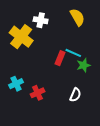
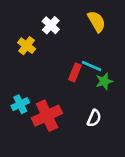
white cross: (41, 20) -> (51, 25), turned 32
yellow cross: (21, 37) -> (27, 46), size x0.6
red cross: (38, 93) -> (47, 116), size x1.6

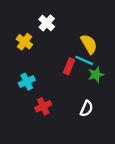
yellow semicircle: (97, 21) -> (89, 44), moved
cyan cross: (20, 104) -> (27, 82), moved
red cross: (47, 116) -> (43, 106), size x0.6

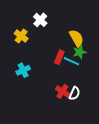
cyan line: (84, 60) -> (71, 61), moved
green star: (96, 75) -> (79, 52), moved
red cross: (43, 106) -> (62, 91), moved, turned -32

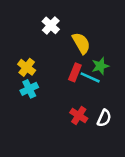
yellow cross: (21, 36) -> (27, 67), moved
yellow semicircle: (76, 38) -> (81, 43), moved
white semicircle: (74, 93) -> (104, 118), moved

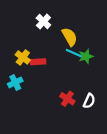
red rectangle: (75, 72) -> (38, 62), moved, turned 64
cyan line: (90, 77) -> (74, 53), moved
cyan cross: (29, 89) -> (15, 82), moved

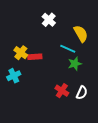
white cross: (43, 22) -> (49, 20), moved
yellow semicircle: (70, 37) -> (81, 34), moved
green star: (86, 56) -> (75, 64), moved

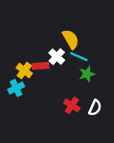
white cross: (49, 20) -> (57, 57), moved
yellow semicircle: (81, 34) -> (71, 39), moved
yellow cross: (21, 53) -> (24, 71), moved

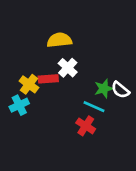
yellow semicircle: (71, 39) -> (59, 40), moved, turned -66
cyan line: (79, 57) -> (94, 107), moved
white semicircle: (95, 108) -> (120, 90), moved, turned 105

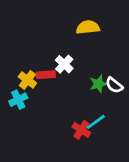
yellow semicircle: (59, 40) -> (88, 27), moved
cyan line: (94, 107) -> (96, 122), moved, turned -60
red cross: (86, 126) -> (81, 130), moved

